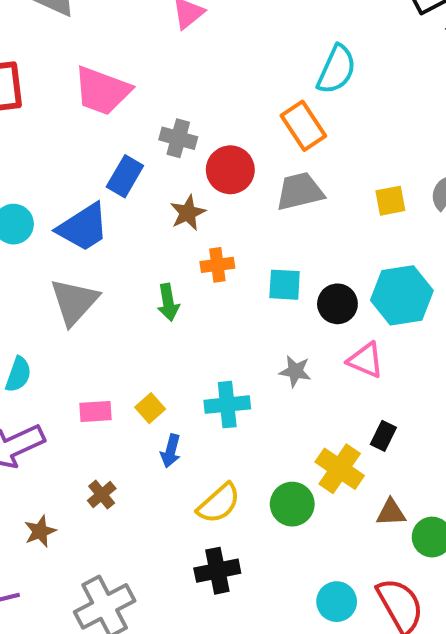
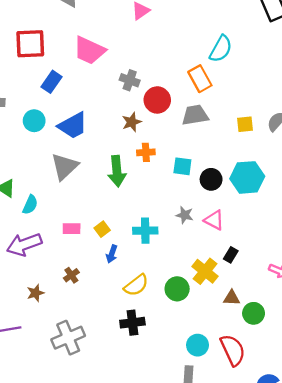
blue rectangle: (125, 176) -> (51, 82), moved
green arrow: (168, 302) -> (117, 171), size x1.5
pink triangle: (366, 360) -> (214, 220), moved

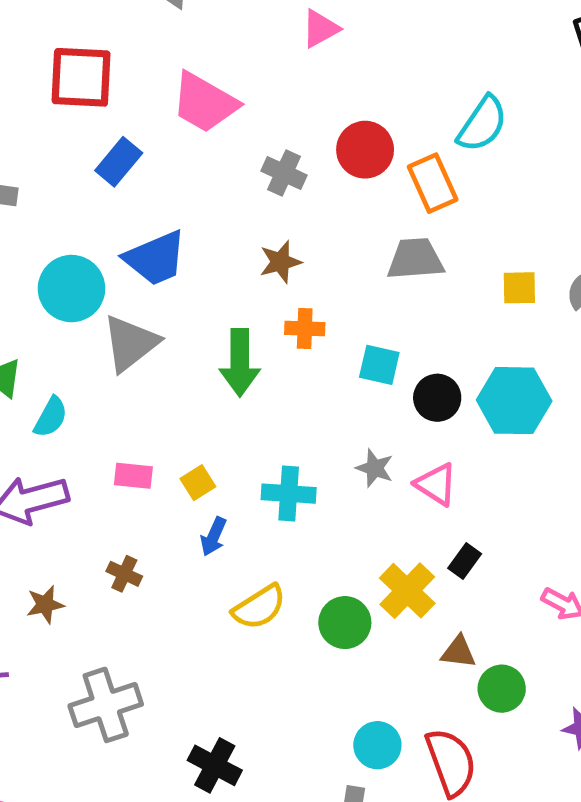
red circle: (157, 100) -> (365, 150), moved
cyan circle: (34, 121) -> (71, 289), moved, size x1.4
brown cross: (71, 275) -> (124, 574), turned -35
black cross: (132, 323) -> (215, 765), moved, turned 30

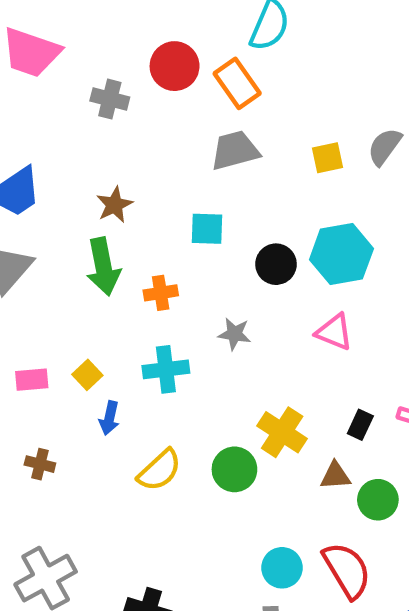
brown star: (280, 262) -> (114, 205), moved
orange cross: (305, 329) -> (161, 293), moved
cyan square: (379, 365) -> (207, 229), moved
pink triangle: (436, 484) -> (334, 332), moved
black rectangle: (465, 561) -> (360, 425), moved

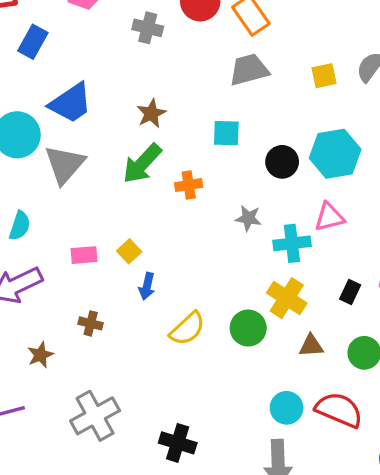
green arrow: (103, 267) -> (142, 164), turned 54
pink triangle: (334, 332) -> (329, 217), turned -36
cyan cross: (166, 369) -> (292, 243), moved
brown triangle: (335, 476) -> (311, 346), moved
red semicircle: (347, 570) -> (339, 410), turned -36

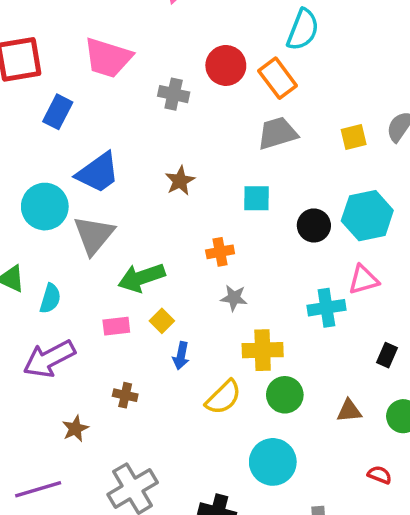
green arrow: (142, 164) -> (142, 278), moved, turned 30
gray star: (248, 218) -> (234, 298), moved
yellow cross: (287, 298) -> (263, 350), moved, turned -33
cyan circle: (287, 408) -> (273, 462), moved, size x1.4
red semicircle: (339, 410) -> (380, 475), size x0.5

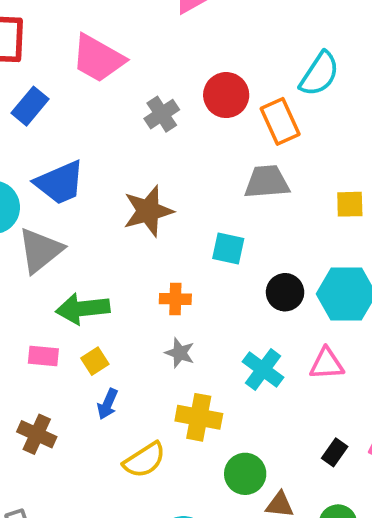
gray cross: (174, 94) -> (162, 114), turned 32
brown star: (180, 181) -> (148, 211), size x1.5
cyan cross: (326, 308) -> (263, 369), moved, turned 33
brown cross: (125, 395) -> (37, 434), size x1.4
green circle: (285, 395) -> (245, 474), moved

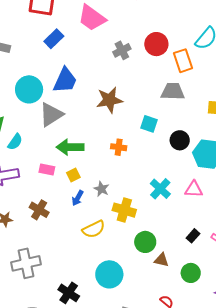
blue trapezoid: (60, 183) -> (65, 80), turned -48
black circle: (285, 292) -> (180, 140), moved
gray star: (180, 353) -> (101, 189), moved

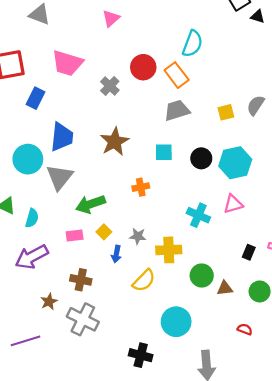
gray cross: (26, 263) -> (83, 319), moved, turned -32

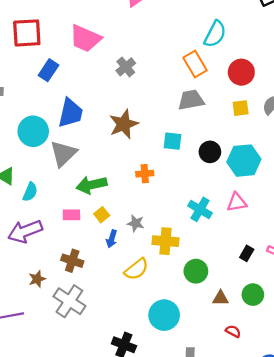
red circle: (143, 67) -> (241, 72), moved
brown triangle: (225, 288) -> (221, 298), moved

